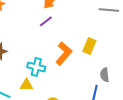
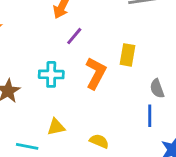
purple line: (46, 21) -> (74, 36), moved
cyan cross: (36, 67) -> (51, 74), moved

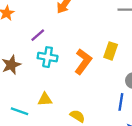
purple line: (74, 36) -> (38, 35), moved

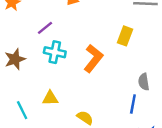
yellow rectangle: (111, 51) -> (125, 36), moved
cyan line: (20, 111) -> (22, 110), turned 42

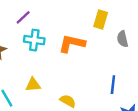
orange L-shape: (93, 58) -> (72, 43), turned -112
gray semicircle: (144, 82) -> (122, 39), moved

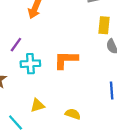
yellow rectangle: (101, 20) -> (104, 25), moved

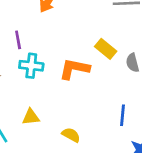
yellow rectangle: (104, 25) -> (106, 49), moved, turned -66
purple line: (16, 45) -> (18, 40), turned -56

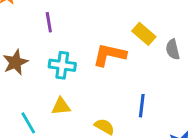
cyan cross: (31, 66) -> (62, 65), moved
blue line: (122, 115) -> (142, 106), moved

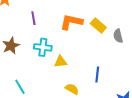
orange L-shape: (110, 55) -> (71, 22), moved
yellow triangle: (61, 106) -> (61, 62), moved

